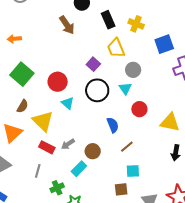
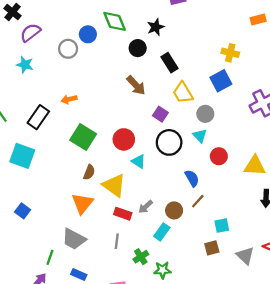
yellow cross: (136, 24) -> (230, 53), moved
brown arrow: (67, 25) -> (136, 85), moved
blue square: (164, 44) -> (221, 81), moved
brown line: (127, 147) -> (198, 201), moved

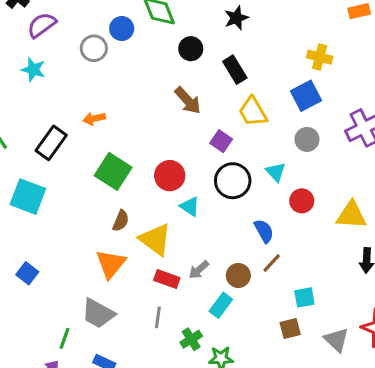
black star: (156, 27) -> (236, 18), moved
gray circle: (205, 114) -> (307, 139), moved

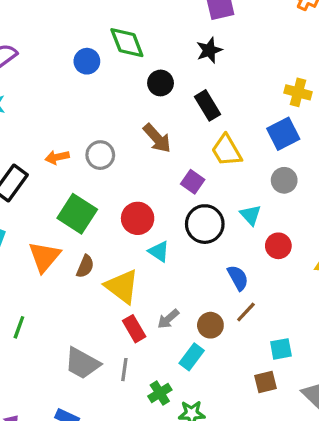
gray circle: (94, 48) -> (100, 155), moved
orange triangle: (111, 264) -> (44, 257), moved
red rectangle: (167, 279) -> (134, 329), turned 40
gray trapezoid: (98, 313) -> (82, 363), moved
green line: (65, 338) -> (19, 327), moved

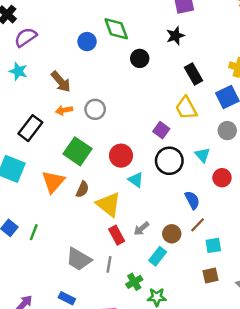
black rectangle: (208, 105) -> (194, 74), moved
brown arrow: (157, 138) -> (61, 82), moved
cyan square: (281, 349) -> (213, 245), moved

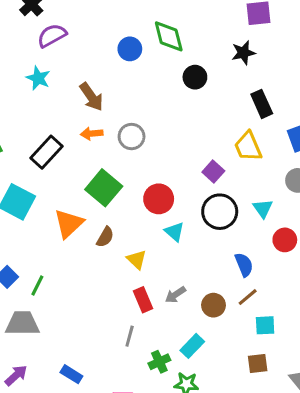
yellow triangle: (109, 204) -> (137, 260), size x0.6
cyan rectangle: (158, 256) -> (192, 346), moved
gray trapezoid: (79, 259) -> (22, 323), moved, turned 144

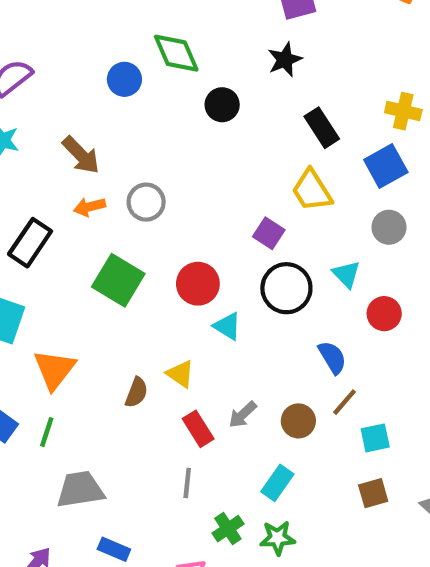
orange triangle: (69, 224) -> (54, 369), moved
brown semicircle: (105, 237) -> (136, 392), moved
gray trapezoid: (22, 323) -> (80, 490), moved
green cross: (159, 362) -> (228, 529), moved

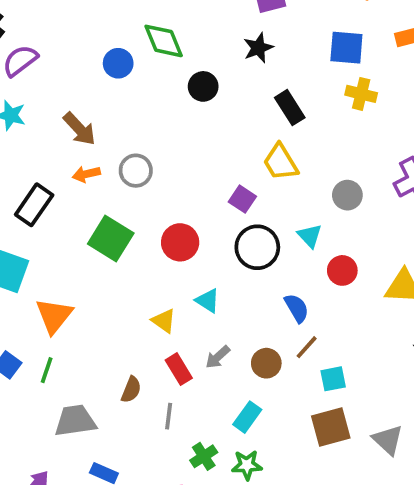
blue square: (386, 166) -> (346, 48), moved, turned 33
cyan triangle: (227, 326) -> (208, 301), moved
brown semicircle: (136, 392) -> (131, 390), moved
brown square: (373, 493) -> (331, 427), size x1.5

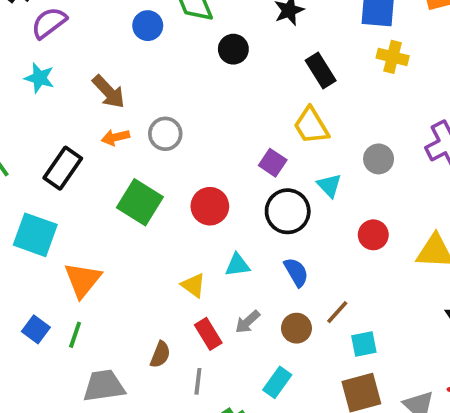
cyan triangle: (310, 236) -> (329, 186), moved
cyan triangle: (208, 301) -> (237, 265), turned -40
blue semicircle: (297, 308) -> (296, 272), moved

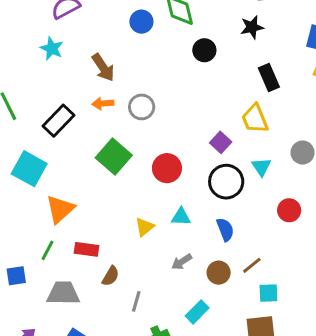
yellow triangle: (193, 285) -> (145, 227), turned 36
blue square: (36, 329) -> (16, 276), moved, turned 36
red rectangle: (208, 334) -> (86, 249), moved, turned -60

